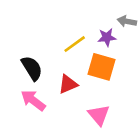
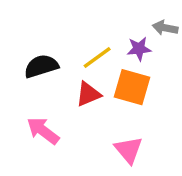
black semicircle: (32, 68) -> (41, 66), moved, turned -75
red triangle: (68, 84) -> (88, 94), moved

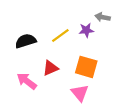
orange square: (132, 87) -> (86, 67), moved
red triangle: (88, 94) -> (51, 68), moved

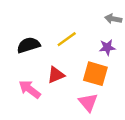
purple star: (86, 30) -> (107, 47), moved

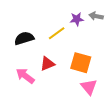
purple star: (107, 47) -> (77, 19), moved
pink triangle: (88, 102) -> (89, 87), moved

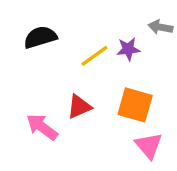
purple star: (77, 19) -> (128, 49), moved
black semicircle: (24, 38) -> (40, 37), moved

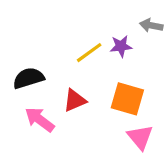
black semicircle: (40, 37) -> (28, 78), moved

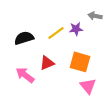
black semicircle: (28, 78) -> (24, 38), moved

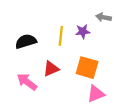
yellow line: (56, 33) -> (61, 36), turned -48
pink triangle: (88, 86) -> (96, 94), turned 48

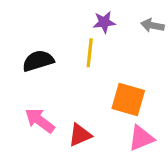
purple star: (83, 31) -> (104, 22), moved
red triangle: (51, 69) -> (80, 135), moved

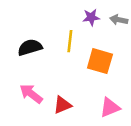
purple star: (104, 22) -> (91, 17), moved
orange square: (128, 100) -> (100, 61), moved

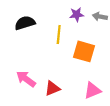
black semicircle: (30, 47) -> (25, 23), moved

